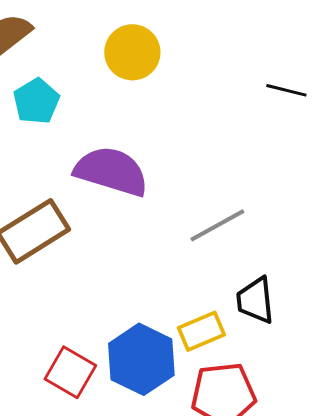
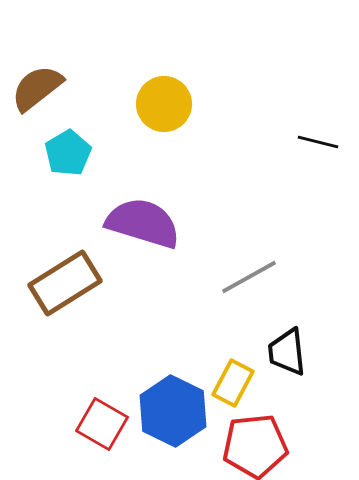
yellow rectangle: (201, 331) -> (233, 383), turned -39

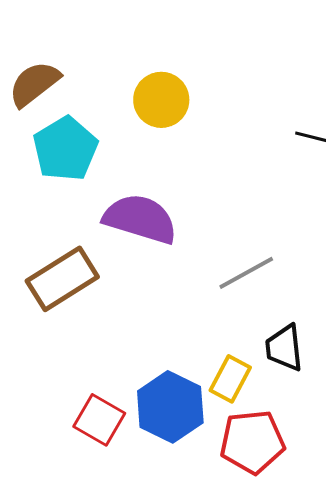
cyan pentagon: (68, 153) -> (65, 149), size x1.4

